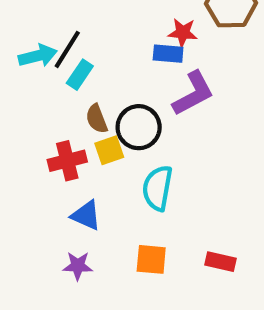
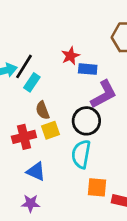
red star: (183, 33) -> (70, 56), moved, turned -30
black circle: (139, 127) -> (86, 121), moved
orange square: (151, 259) -> (97, 187), moved

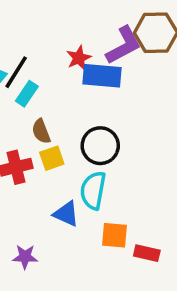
blue rectangle: (88, 69) -> (102, 76), size x1.5
purple L-shape: (104, 94) -> (124, 45), moved
blue triangle: (36, 171) -> (66, 214), moved

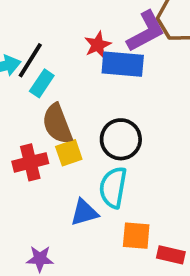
brown semicircle: (41, 131) -> (57, 124), size x1.5
blue triangle: (66, 214) -> (84, 212), turned -40

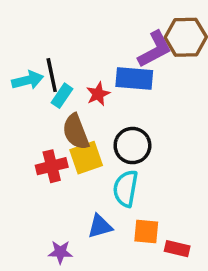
red star: (98, 45) -> (98, 94), moved
black line: (30, 60) -> (52, 75), turned -44
yellow square: (69, 153) -> (86, 158), size x1.4
blue triangle: (84, 212) -> (100, 226), moved

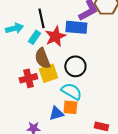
black line: (52, 75) -> (41, 18), moved
red star: (98, 94) -> (55, 36), size x1.5
cyan semicircle: (126, 188) -> (71, 91), turned 110
orange square: (146, 231) -> (70, 107), moved

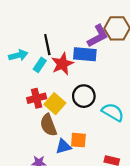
brown semicircle: (42, 58) -> (48, 125), moved
yellow square: (48, 73) -> (55, 104), turned -30
red cross: (28, 78) -> (37, 98), moved
cyan semicircle: (71, 91) -> (113, 112), moved

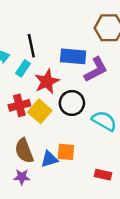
purple L-shape: (98, 36) -> (96, 70), moved
red star: (62, 64) -> (47, 81), moved
brown semicircle: (48, 125) -> (24, 151), moved

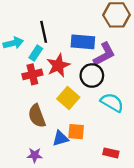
black circle: (72, 103) -> (92, 76), moved
red cross: (19, 105) -> (32, 74), moved
yellow square: (40, 111) -> (68, 98), moved
brown semicircle: (24, 151) -> (37, 116), moved

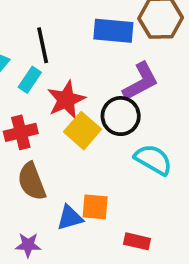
blue rectangle: (83, 42) -> (113, 31), moved
red cross: (32, 74) -> (21, 132), moved
yellow square: (68, 98) -> (83, 131), moved
red rectangle: (111, 153) -> (137, 241), moved

